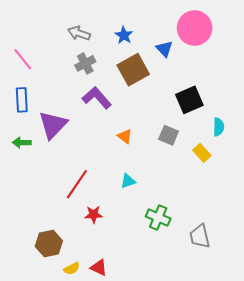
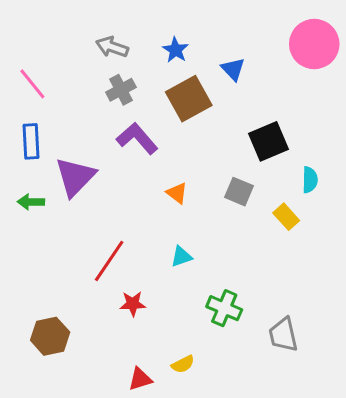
pink circle: (195, 28) -> (314, 44), moved
brown hexagon: (49, 244) -> (50, 336), moved
red triangle: (99, 268) -> (140, 379), turned -42
yellow semicircle: (72, 269) -> (183, 364), moved

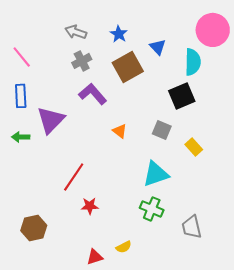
cyan semicircle: (310, 180) -> (193, 62), moved, size x1.5
cyan triangle: (181, 257) -> (156, 174), moved, size x1.8

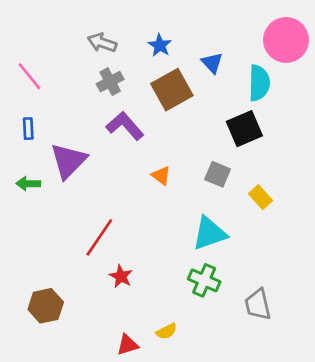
blue rectangle: (21, 96) -> (28, 129), size x0.7
red star: (90, 206) -> (121, 276), turned 30

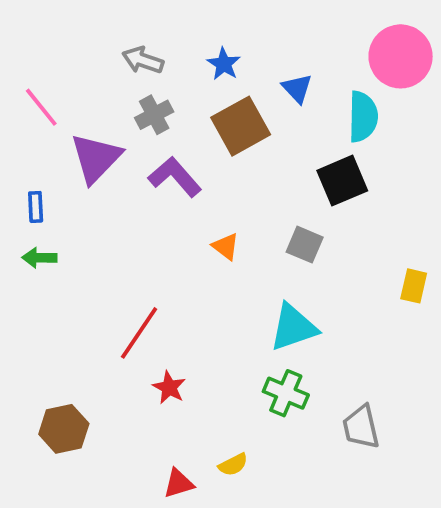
blue rectangle: (28, 129) -> (36, 207), moved
purple triangle: (68, 161) -> (96, 158), moved
yellow rectangle: (261, 197) -> (414, 286), moved, turned 55

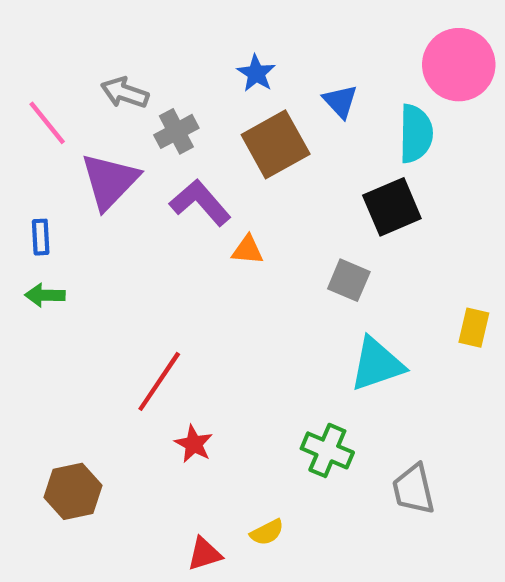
gray arrow: (143, 60) -> (125, 93), moved
orange triangle: (226, 246) -> (248, 250), moved, turned -32
cyan triangle: (293, 327) -> (377, 364), moved

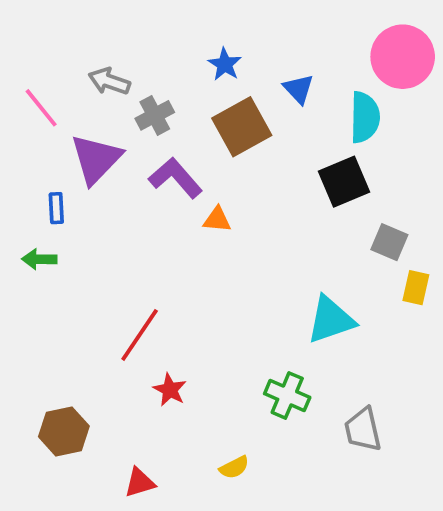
blue rectangle: (41, 237) -> (56, 208), moved
gray square: (349, 280) -> (389, 242), moved
red triangle: (204, 554) -> (140, 483), moved

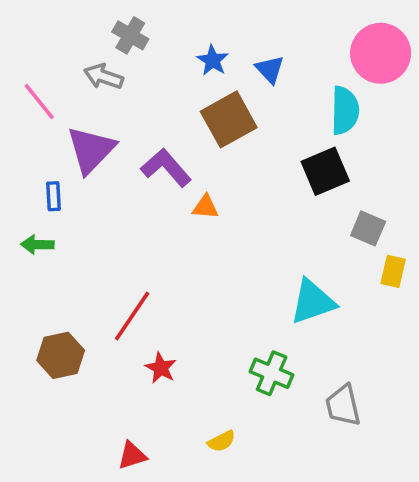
blue triangle: (299, 89) -> (270, 69), moved
gray cross: (155, 115) -> (130, 35), moved, turned -32
brown hexagon: (64, 431) -> (61, 355), moved

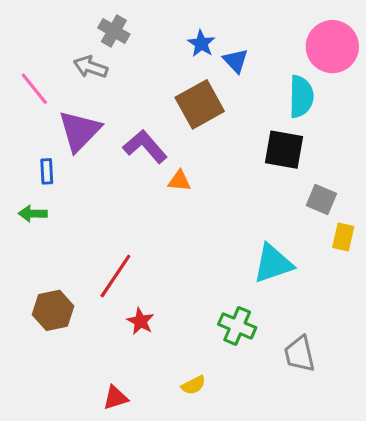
blue star: (213, 60) -> (201, 43), moved
black square: (325, 171) -> (284, 150), turned 33

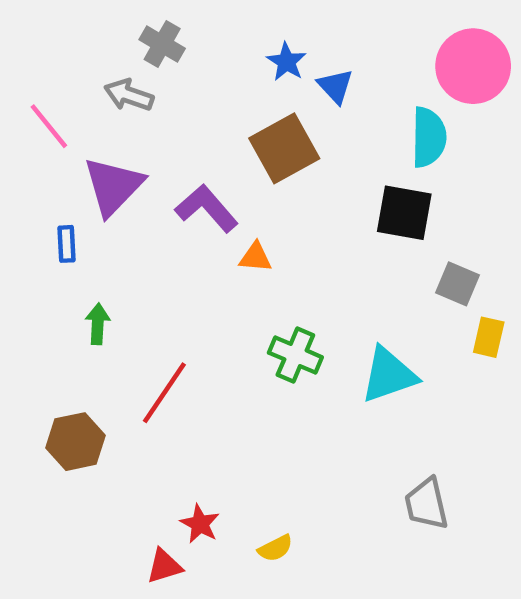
green arrow: (33, 214) -> (98, 324), moved, turned 92
red star: (140, 321) -> (200, 524), moved
green cross: (237, 326) -> (295, 355), moved

